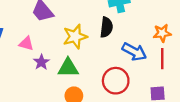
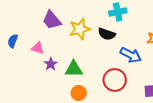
black semicircle: (106, 27) -> (107, 34), turned 102
yellow star: (75, 37) -> (80, 29), moved

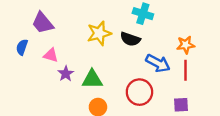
cyan cross: (118, 12) -> (143, 14), turned 30
purple trapezoid: (52, 20) -> (43, 23), moved

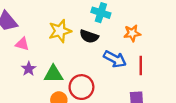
orange star: (186, 45) -> (132, 33), moved
pink triangle: (51, 55) -> (22, 44), moved
red circle: (139, 92) -> (81, 87), moved

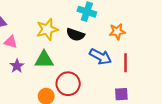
green triangle: (53, 74) -> (44, 60), moved

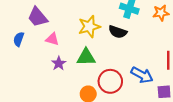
orange star: (117, 31) -> (161, 13), moved
blue arrow: (100, 57) -> (142, 75), moved

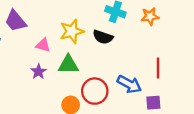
pink triangle: (52, 39) -> (43, 45), moved

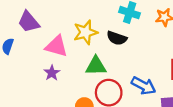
pink triangle: (43, 45) -> (56, 46), size x1.5
green triangle: (68, 65) -> (96, 66), moved

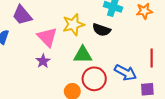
pink triangle: (56, 46) -> (47, 37), turned 30

